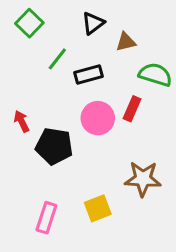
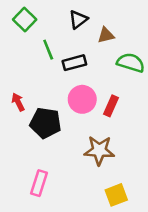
green line: (57, 59) -> (48, 50), turned -60
red rectangle: (132, 109) -> (111, 106), moved
brown star: (143, 179) -> (99, 150), moved
yellow square: (98, 208) -> (116, 195), moved

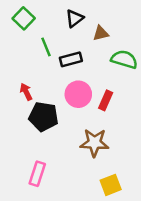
red arrow: (18, 102) -> (26, 92), moved

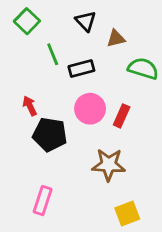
black triangle: (75, 18) -> (86, 21), turned -36

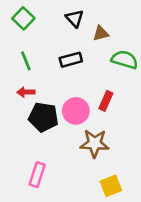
green line: (53, 54) -> (26, 61), moved
red arrow: (30, 106) -> (26, 92), turned -66
pink circle: (90, 109) -> (76, 111), moved

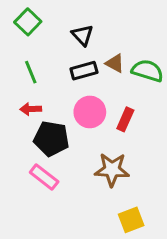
black triangle: (75, 18) -> (82, 35), moved
brown triangle: (101, 33) -> (115, 63), moved, turned 42
pink circle: (76, 111) -> (90, 112), moved
pink rectangle: (37, 175) -> (44, 177), moved, turned -70

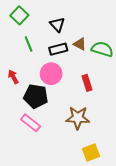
green line: (31, 72) -> (29, 44), moved
red arrow: (31, 109) -> (13, 77), moved, turned 64
pink circle: (90, 112) -> (51, 74), moved
red rectangle: (125, 119) -> (87, 83), turned -42

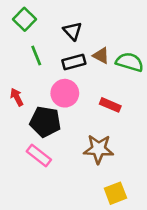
red rectangle: (87, 83) -> (110, 105), turned -49

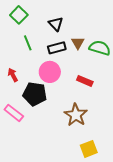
brown triangle: (101, 56) -> (78, 43), turned 32
brown star: (99, 149) -> (76, 115), turned 30
pink rectangle: (39, 156) -> (14, 113), moved

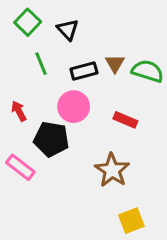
black triangle: (56, 24) -> (68, 30), moved

